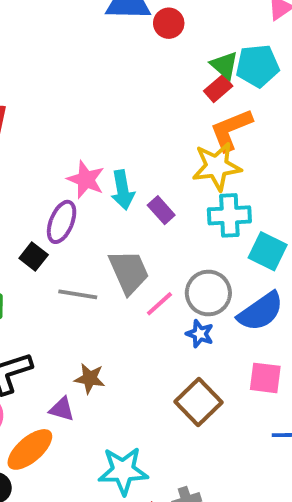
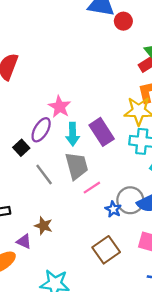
cyan arrow: (123, 190) -> (73, 134), moved
purple rectangle: (161, 210) -> (102, 132), size x1.6
gray circle: (208, 293) -> (130, 200), moved
gray line: (78, 294) -> (44, 174), turned 35

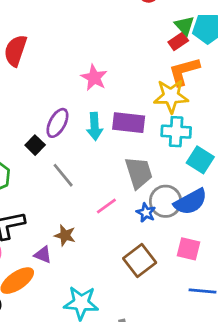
pink star: (59, 107) -> (94, 78), moved
purple rectangle: (102, 132) -> (129, 123), turned -48
gray trapezoid: (77, 166) -> (139, 173), moved
pink line: (92, 188) -> (106, 206), moved

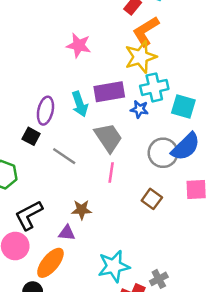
pink star: (94, 78) -> (79, 45), moved
gray trapezoid: (139, 173) -> (108, 138), moved
pink line: (106, 206) -> (111, 172), turned -30
blue star: (146, 213) -> (139, 109), moved
brown square: (140, 260) -> (152, 199), moved, size x0.7

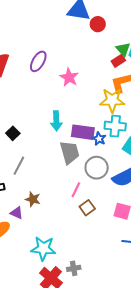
purple rectangle: (109, 92) -> (83, 132), moved
purple ellipse: (45, 111) -> (38, 61), moved
gray circle: (163, 153) -> (97, 168), moved
gray line: (64, 156) -> (19, 166), moved, turned 66
pink line: (111, 172) -> (76, 190), moved

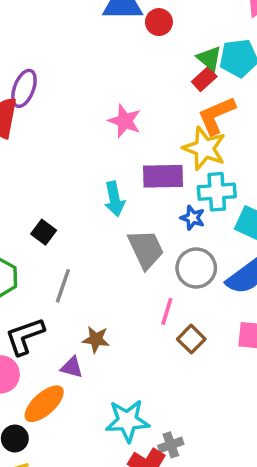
purple ellipse: (38, 61) -> (24, 88), moved
yellow star: (112, 100) -> (204, 148), turned 30
purple rectangle: (83, 132) -> (163, 176), moved
gray cross: (74, 268) -> (171, 445), moved

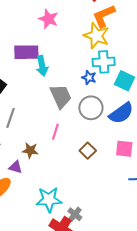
purple rectangle: (163, 176) -> (26, 52), moved
pink line: (167, 311) -> (55, 132), moved
gray cross: (171, 445) -> (75, 214), turned -32

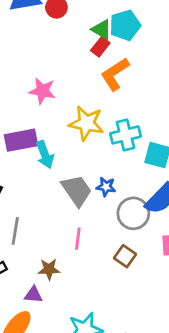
yellow star: (96, 36) -> (86, 123), moved
blue star: (89, 78) -> (106, 187), moved
gray circle: (91, 108) -> (133, 213), moved

